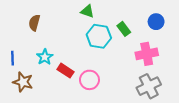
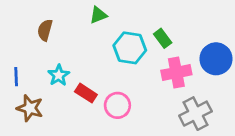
green triangle: (87, 11) -> (98, 15), moved, turned -40
blue circle: (156, 22) -> (216, 59), moved, size x1.5
pink cross: (147, 54) -> (176, 73), moved

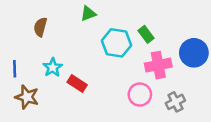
pink circle: (117, 105) -> (140, 95), moved
gray cross: (195, 114) -> (175, 102), size x0.7

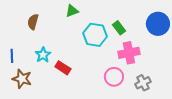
blue circle: (194, 53) -> (158, 24), moved

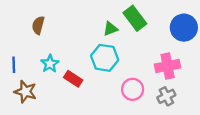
green triangle: (72, 11) -> (110, 29), moved
green rectangle: (119, 28) -> (135, 18), moved, size x1.5
cyan hexagon: (95, 35) -> (105, 58), moved
pink cross: (129, 53) -> (168, 66), moved

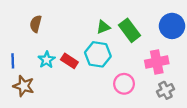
green rectangle: (135, 18) -> (129, 30), moved
red rectangle: (73, 79) -> (69, 61), moved
gray cross: (166, 96) -> (165, 90), moved

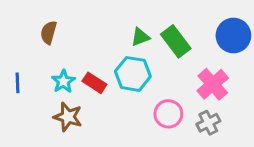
pink cross: (157, 62) -> (213, 84), turned -30
brown star: (24, 86) -> (68, 117), moved
gray cross: (165, 90) -> (208, 123), moved

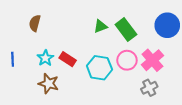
cyan hexagon: (133, 74) -> (99, 68), moved
pink circle: (168, 114) -> (127, 60), moved

